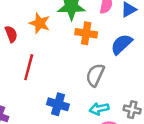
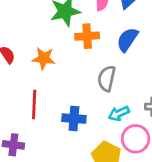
orange star: (40, 23) -> (44, 58), moved
red line: (29, 67) -> (34, 104), moved

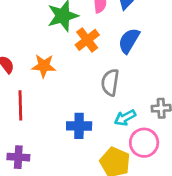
orange cross: (87, 36) -> (87, 40), turned -30
red line: (34, 104) -> (20, 105), moved

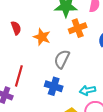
gray semicircle: (110, 82) -> (62, 59), moved
red line: (20, 105) -> (19, 76), moved

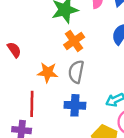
orange cross: (78, 28) -> (74, 41), moved
orange star: (42, 37) -> (48, 72), moved

